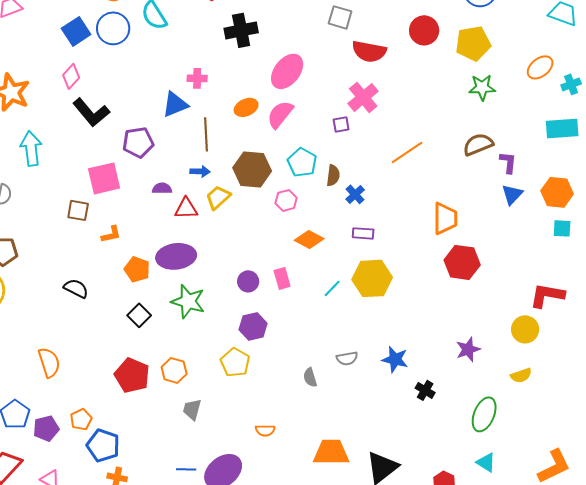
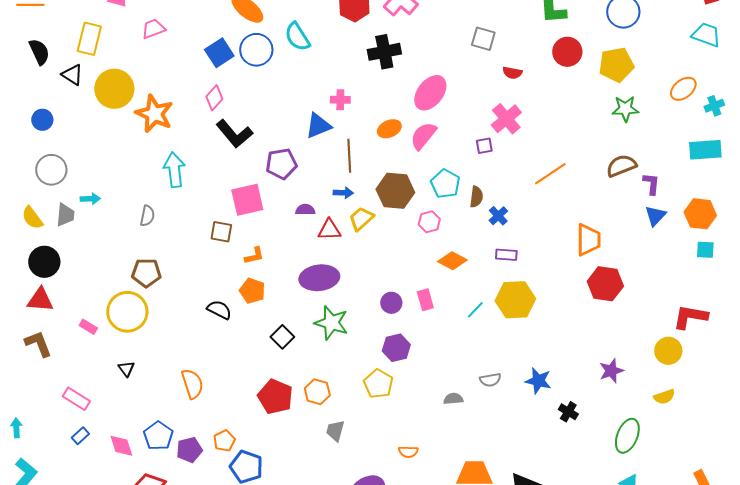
red semicircle: (369, 51) -> (512, 73), size x0.6
orange pentagon: (137, 269) -> (252, 291), moved
gray semicircle: (310, 377) -> (453, 399), turned 102

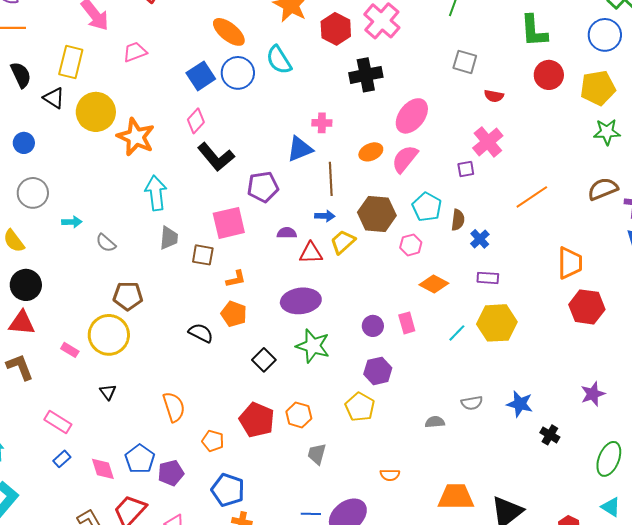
gray trapezoid: (65, 215) -> (169, 238), moved
gray semicircle: (147, 216) -> (106, 243), moved, turned 120
orange pentagon: (224, 441) -> (213, 441), moved, turned -30

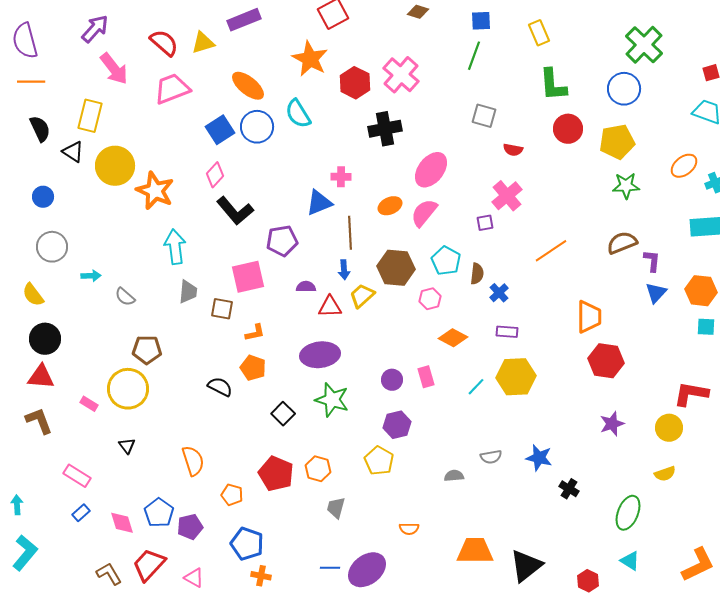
pink trapezoid: (135, 52) -> (172, 89), moved, size x1.5
blue arrow: (325, 216) -> (344, 270), turned 84
purple star: (593, 394) -> (612, 424), moved

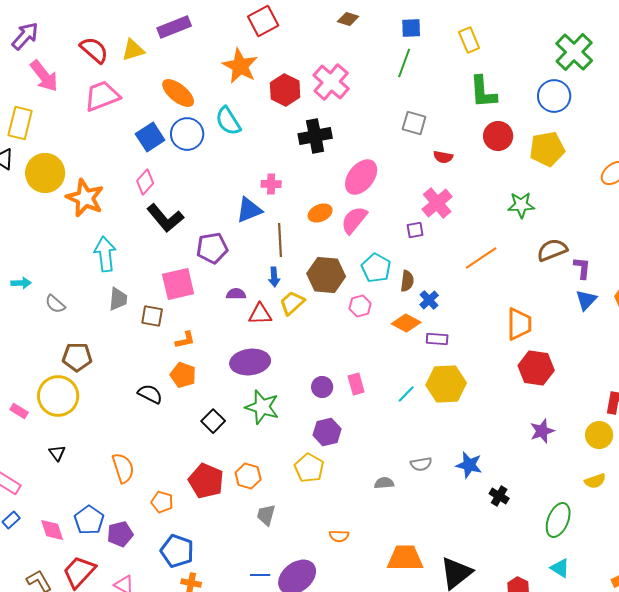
green star: (626, 186) -> (521, 205), moved
orange diamond: (453, 338) -> (406, 323), moved

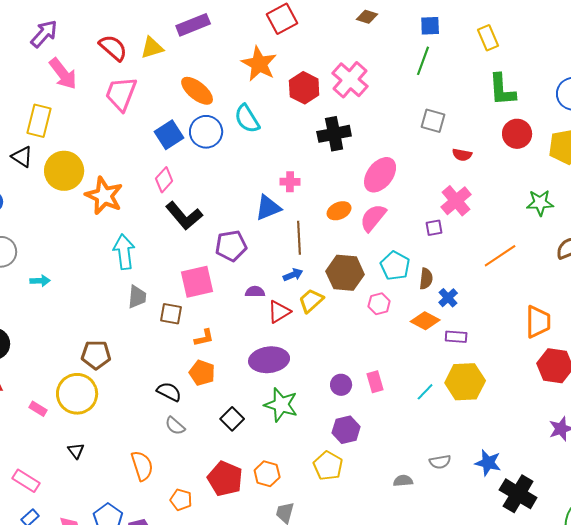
pink trapezoid: (102, 96) -> (121, 94), turned -48
blue arrow: (274, 277) -> (293, 275), turned -108
gray semicircle: (55, 304) -> (175, 426), moved
red triangle: (260, 314) -> (279, 312), turned -30
black cross: (499, 496) -> (518, 494), size x1.8

